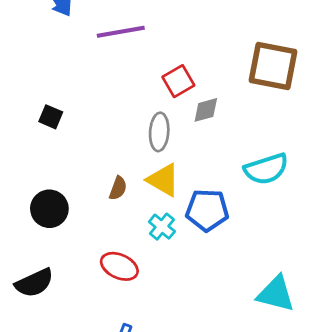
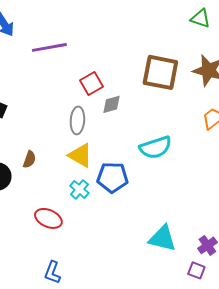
brown semicircle: (118, 188) -> (29, 159), moved

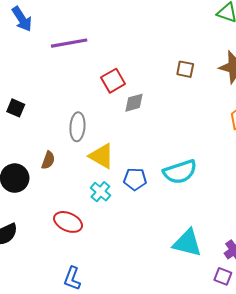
brown square: (160, 72) -> (185, 69), size x0.5
gray ellipse: (77, 120) -> (77, 127), moved
cyan semicircle: (155, 147) -> (180, 172), moved
blue pentagon: (112, 177) -> (135, 179), size x0.7

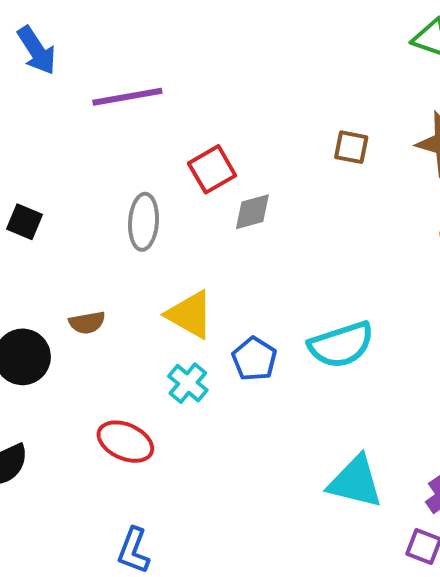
gray ellipse: (77, 127) -> (144, 222), moved
brown semicircle: (48, 160) -> (87, 323), turned 60
blue pentagon: (135, 179) -> (254, 359), turned 30

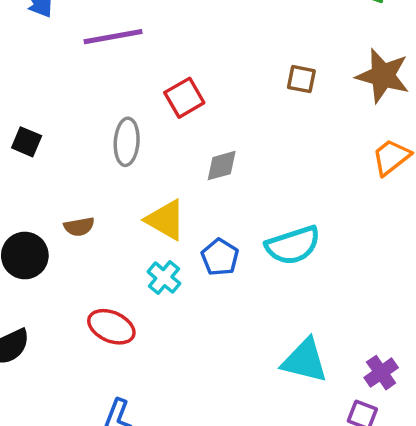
gray diamond: (252, 212) -> (222, 166), moved

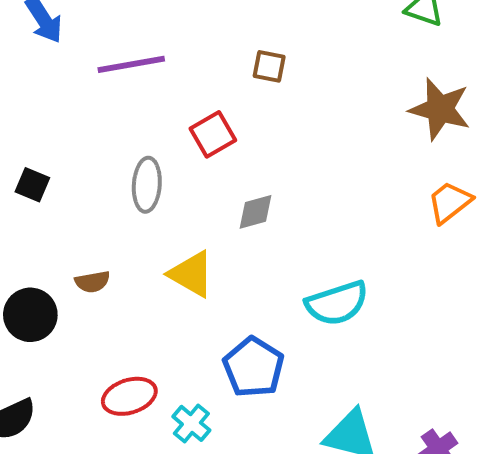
brown square: (301, 79) -> (269, 66), moved
blue pentagon: (220, 257) -> (254, 367), moved, size x1.4
cyan cross: (164, 278) -> (191, 423), moved
red ellipse: (111, 327) -> (129, 396), turned -42

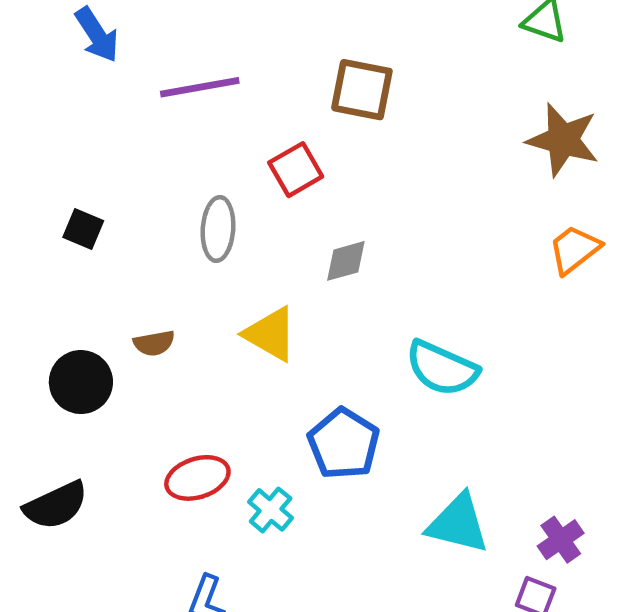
brown square: (269, 66) -> (362, 90), size x1.6
cyan semicircle: (337, 303) -> (442, 368), turned 42

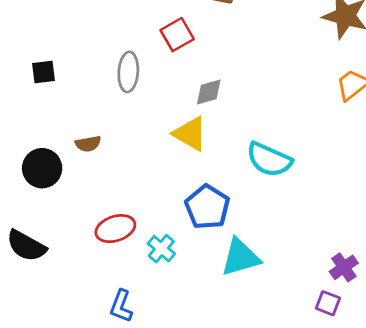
black square: (83, 229) -> (44, 72), turned -30
yellow triangle: (271, 334) -> (190, 134), moved
black semicircle: (56, 505) -> (26, 246), turned 54
cyan triangle: (458, 524) -> (240, 257), moved, turned -30

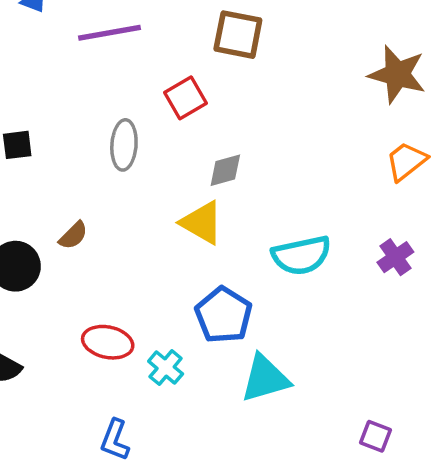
brown semicircle: (88, 144) -> (73, 235), turned -35
cyan semicircle: (269, 160) -> (301, 255), turned -36
red ellipse: (115, 229) -> (108, 342), turned 30
purple cross: (344, 267) -> (395, 257), moved

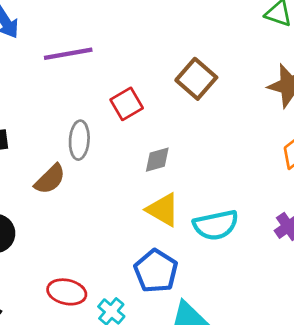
brown square: (238, 35) -> (196, 79), moved, turned 30
yellow triangle: (202, 223) -> (163, 210), moved
brown semicircle: (73, 235) -> (50, 179), moved, size x1.4

